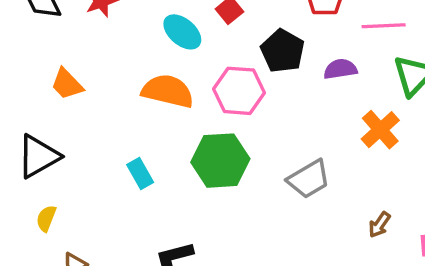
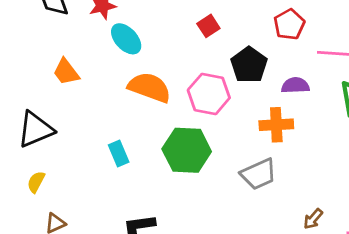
cyan ellipse: (182, 32) -> (126, 39), moved
orange cross: (380, 130) -> (276, 125), moved, turned 32

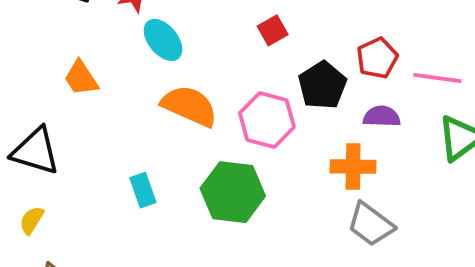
red pentagon: (289, 24) -> (377, 58), moved
black triangle: (35, 129) -> (36, 151), turned 36
gray trapezoid: (259, 174) -> (371, 224), moved, turned 57

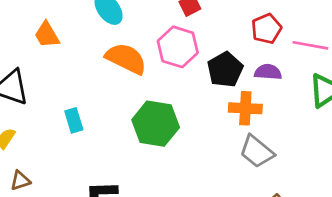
black pentagon: (322, 85) -> (225, 70), moved
pink hexagon: (267, 120) -> (178, 47), moved
cyan rectangle: (143, 190) -> (74, 120), moved

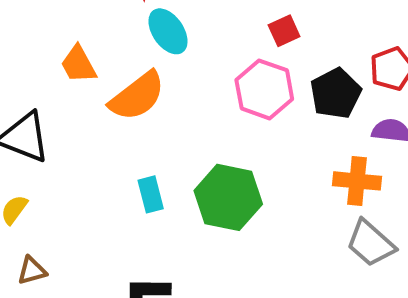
orange semicircle: (126, 59) -> (137, 96), moved, turned 114
black pentagon: (225, 70) -> (336, 93), moved
cyan rectangle: (74, 120) -> (151, 194), moved

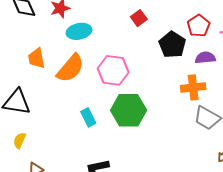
cyan ellipse: (168, 31) -> (79, 31), turned -55
orange trapezoid: (78, 64) -> (37, 58), turned 30
pink hexagon: (264, 89) -> (113, 70), moved

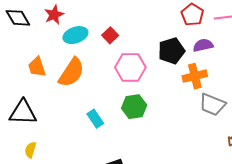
red square: (139, 18) -> (110, 35), moved
black pentagon: (172, 45) -> (171, 51), moved, turned 30
pink hexagon: (113, 70) -> (130, 67), moved
green hexagon: (129, 110) -> (134, 107), size x0.7

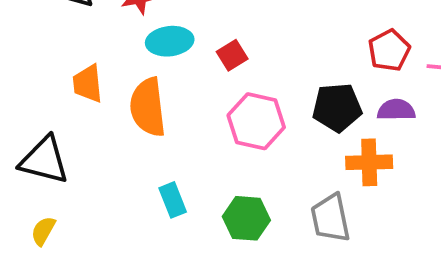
orange semicircle: (71, 72) -> (148, 107), turned 128
gray trapezoid: (212, 104) -> (330, 218), moved, turned 44
green hexagon: (134, 107) -> (246, 218), moved

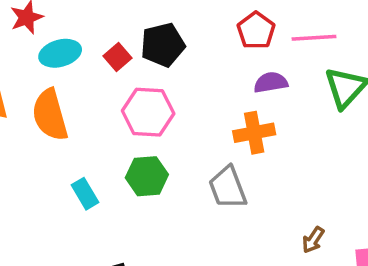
black pentagon: (337, 107) -> (163, 45), moved
green hexagon: (246, 218) -> (147, 176), moved

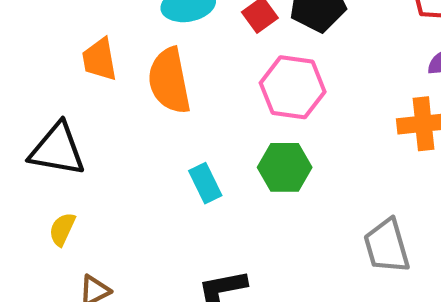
gray trapezoid: (228, 188) -> (387, 246), moved

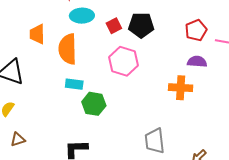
green hexagon: (285, 167) -> (94, 104), moved
cyan rectangle: (205, 183) -> (74, 84), moved, turned -66

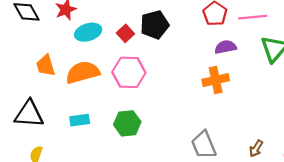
orange semicircle: (68, 49) -> (83, 72), turned 92
pink hexagon: (123, 61) -> (129, 72), moved
cyan rectangle: (74, 84) -> (80, 120), moved

